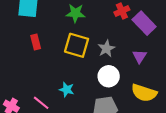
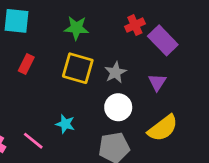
red rectangle: (36, 42) -> (26, 64), turned 40
yellow semicircle: (144, 93) -> (163, 128), turned -55

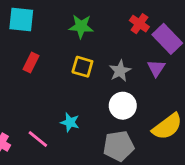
red cross: (135, 25) -> (139, 24), turned -30
yellow square: (78, 68) -> (82, 67), size x0.7
purple triangle: (157, 82) -> (156, 68), moved

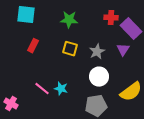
red cross: (139, 24) -> (111, 18), turned -32
pink line: (38, 139) -> (42, 89), moved

